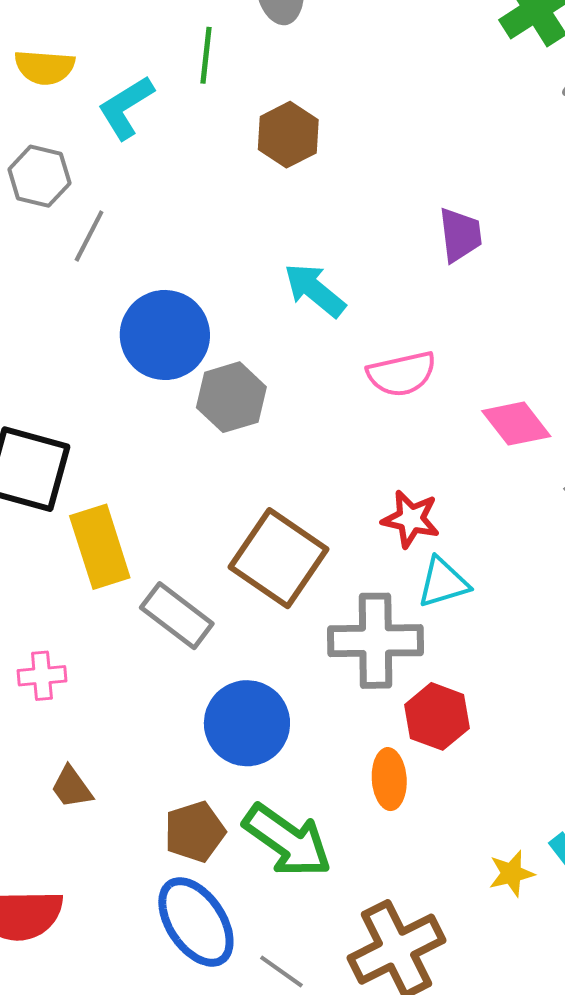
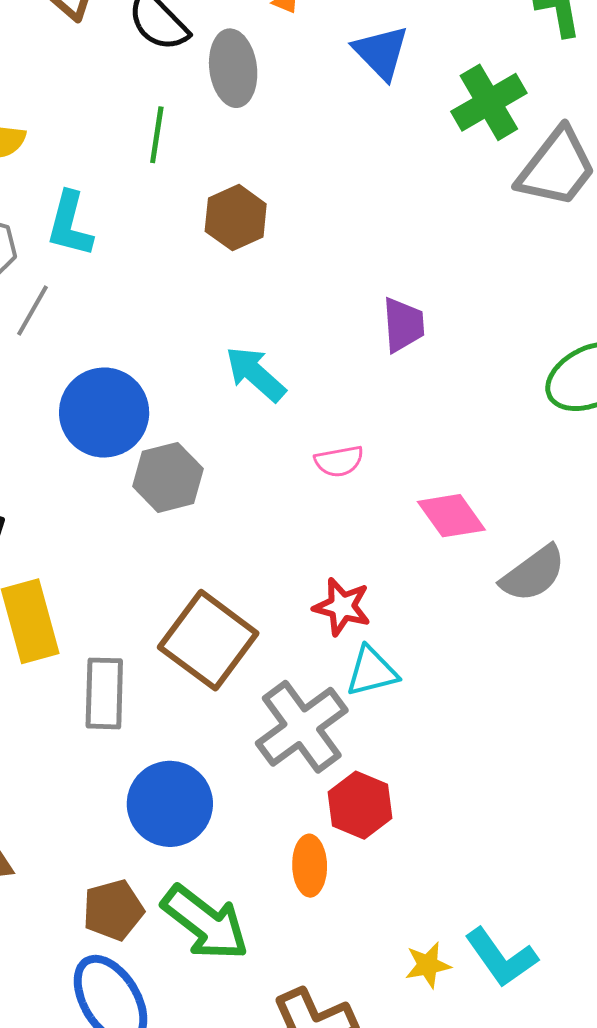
cyan L-shape: (126, 107) -> (70, 224), moved, turned -46
pink semicircle: (402, 374) -> (339, 461), size x0.7
gray rectangle: (177, 616) -> (104, 693), turned 52
gray cross: (376, 641) -> (302, 727), turned -38

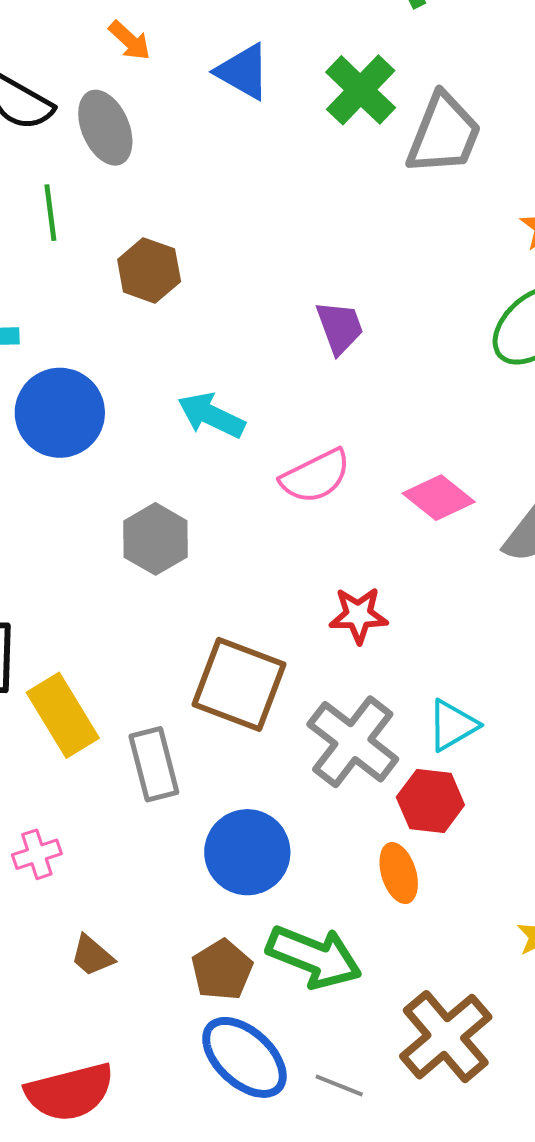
blue circle: (104, 413) -> (60, 413), moved
pink semicircle: (339, 461) -> (315, 476), size x1.5
cyan triangle: (372, 671) -> (453, 725), moved

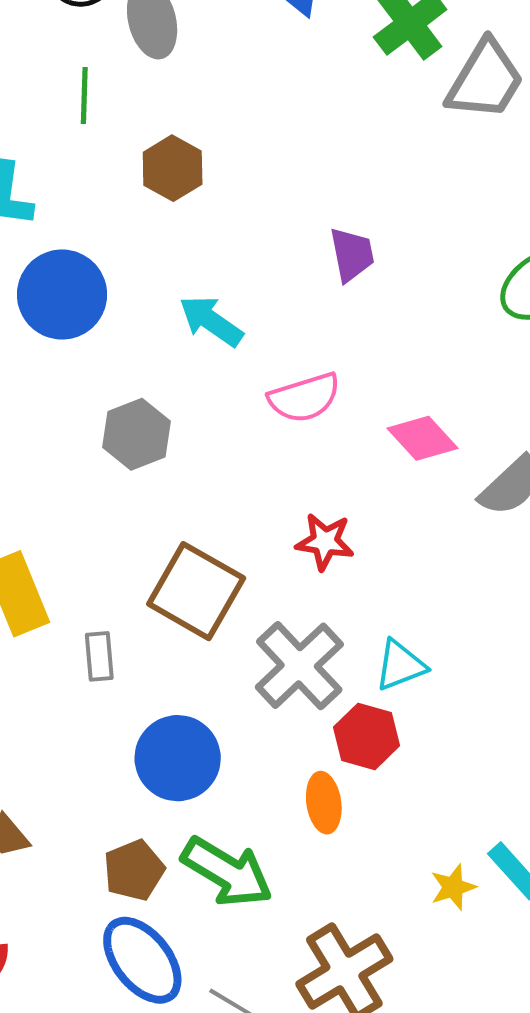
gray rectangle: (154, 764) -> (99, 656), size x0.7

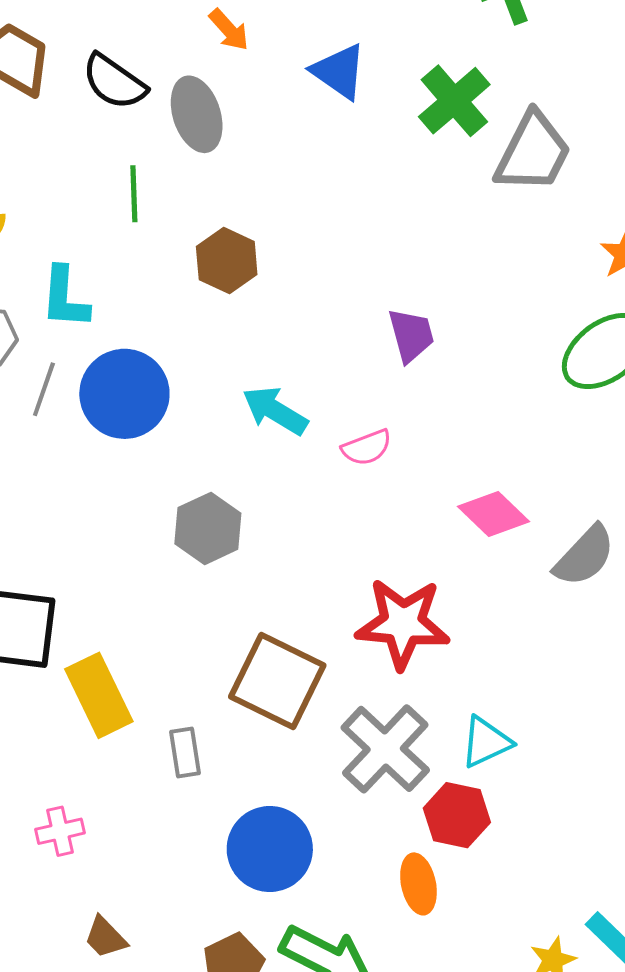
pink semicircle: (304, 398) -> (367, 447), moved, size x0.7
red star: (325, 542) -> (403, 623), size x1.6

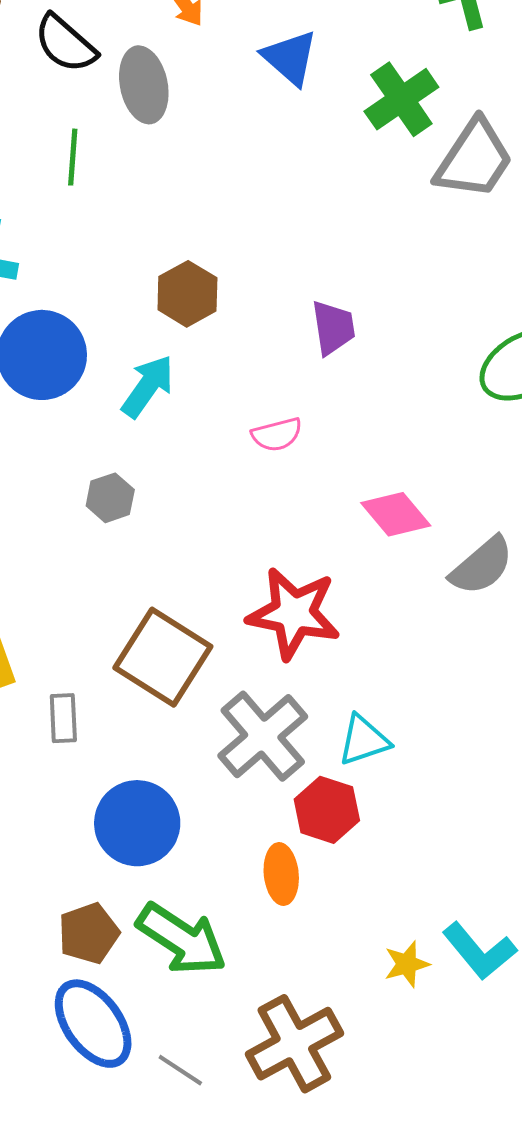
brown hexagon: (227, 261) -> (187, 294), moved
cyan arrow: (275, 411) -> (148, 386), moved, turned 88
gray hexagon: (208, 528) -> (110, 498), size x0.7

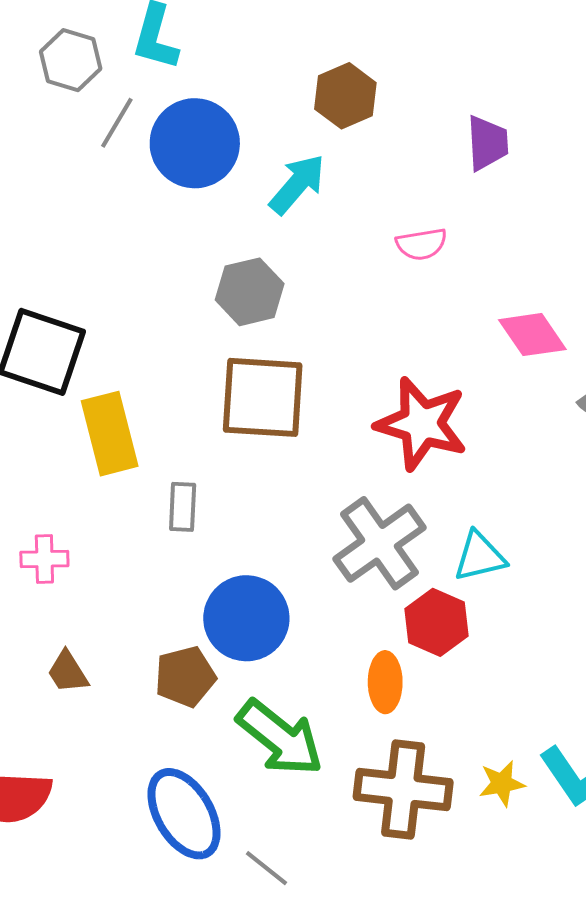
gray hexagon: (110, 498) -> (250, 292), size x1.4
brown square: (163, 657) -> (263, 397), moved, turned -34
brown pentagon: (89, 933) -> (185, 677), moved
brown cross: (294, 1044) -> (403, 789), moved, turned 30

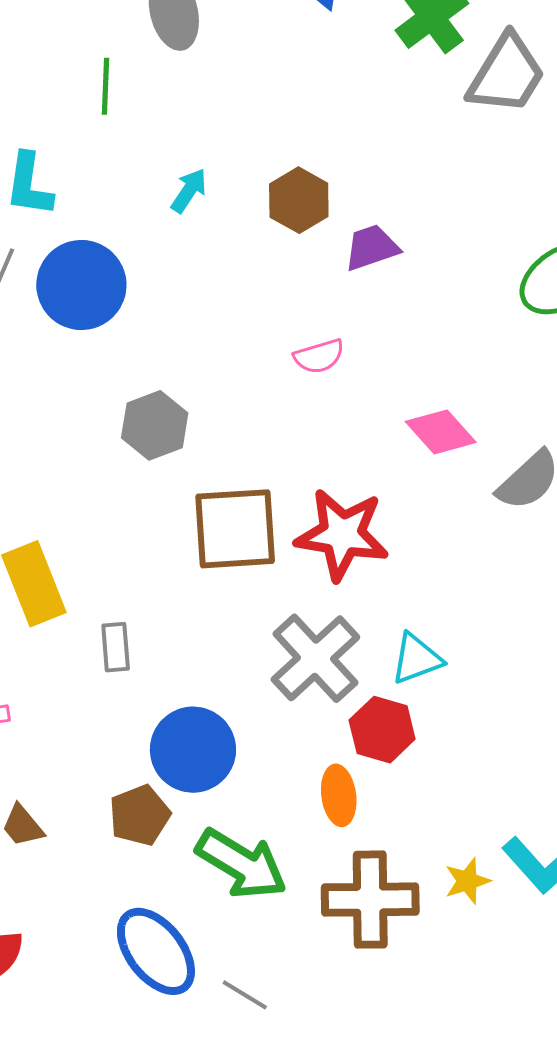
brown hexagon: (345, 96) -> (299, 200), moved
purple trapezoid: (487, 143) -> (372, 248), turned -98
cyan arrow: (297, 184) -> (189, 191), moved, size x0.7
brown square: (263, 397) -> (235, 529), moved

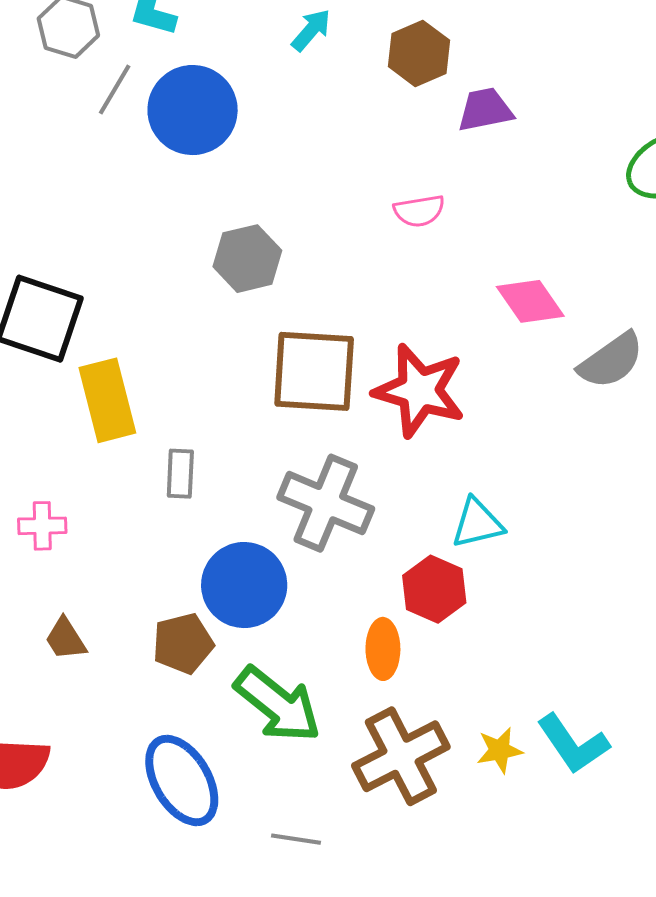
gray cross: (315, 658) -> (326, 503), moved, turned -32
brown cross: (370, 900) -> (401, 756), turned -34
gray line: (245, 995) -> (296, 839), moved, turned -30

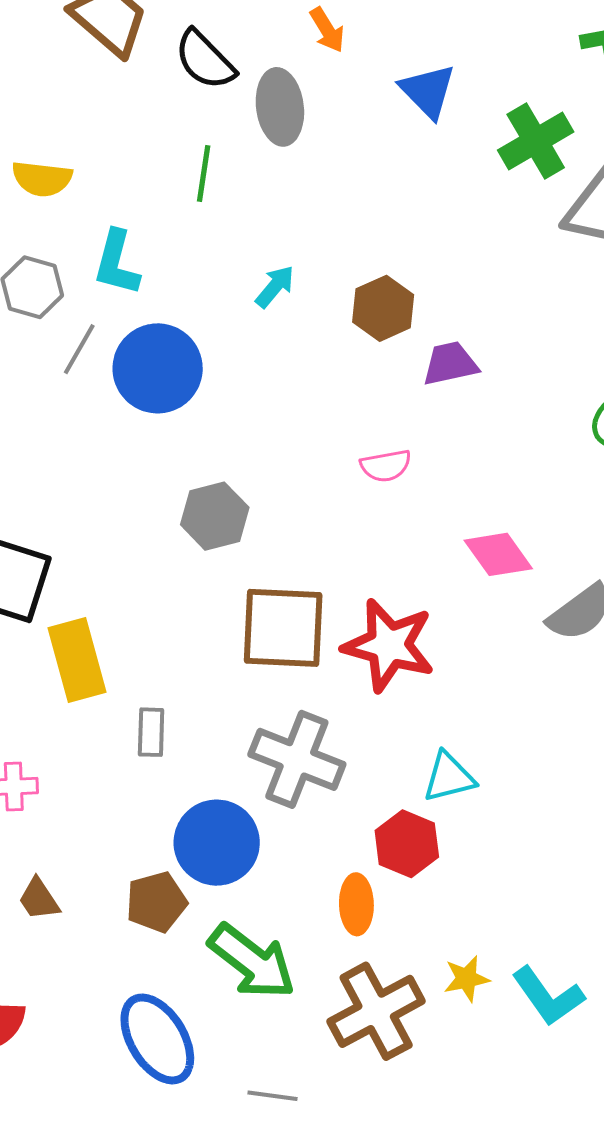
yellow star: (500, 750) -> (466, 979), moved

